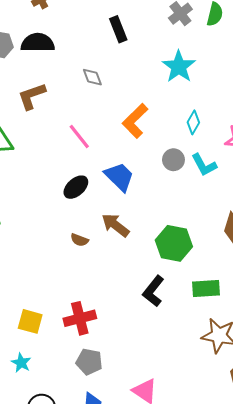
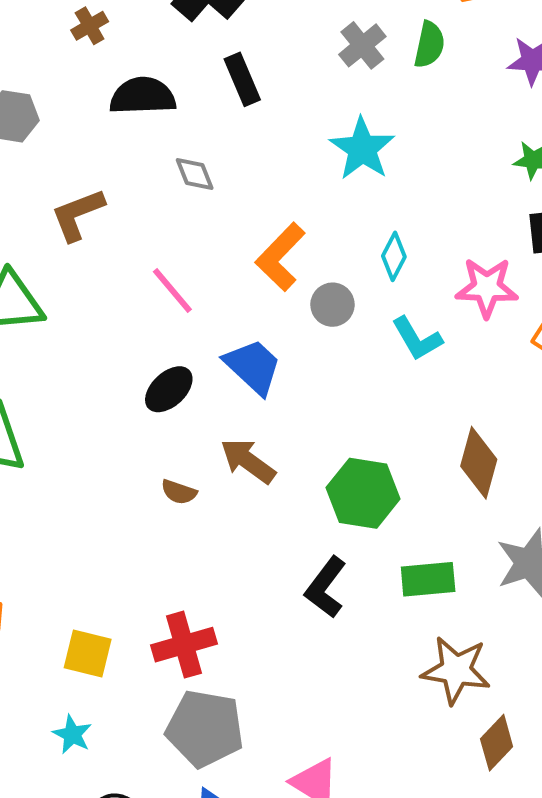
black semicircle: (38, 43) -> (143, 96), moved
gray circle: (173, 160) -> (332, 305), moved
gray pentagon: (89, 362) -> (205, 729), size x1.5

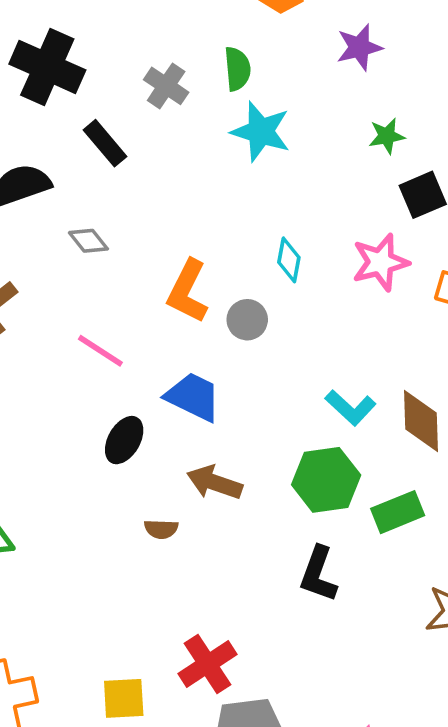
gray cross: (362, 45) -> (166, 86), moved
green semicircle: (429, 45) -> (237, 69), moved
cyan star: (362, 149) -> (261, 132), moved
cyan L-shape: (417, 339) -> (351, 408), moved
green rectangle: (428, 579) -> (398, 512), moved

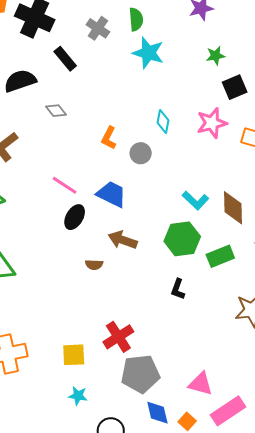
orange L-shape: (188, 291) -> (109, 138), size x0.7
pink line: (100, 351) -> (65, 185), moved
black L-shape: (318, 574) -> (178, 289), size x0.7

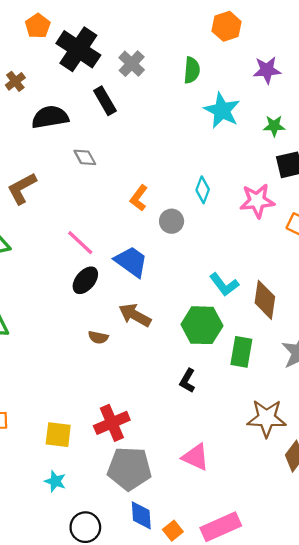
gray cross: (98, 28) -> (132, 64), moved
cyan star: (148, 53) -> (222, 110), moved
green rectangle: (220, 256) -> (241, 352), turned -68
pink triangle: (201, 384) -> (196, 457), moved

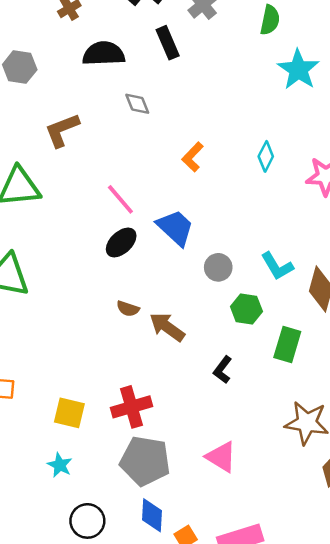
gray circle: (172, 221) -> (218, 267), moved
brown arrow: (135, 315) -> (167, 327), moved
green hexagon: (202, 325) -> (246, 309), size x0.7

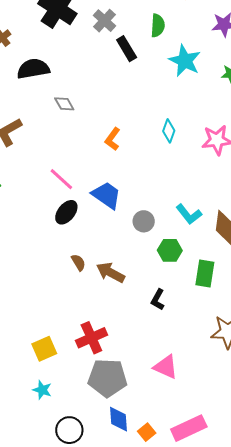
black rectangle: (168, 43) -> (127, 49), moved
brown semicircle: (128, 309) -> (78, 262), turned -132
yellow square: (69, 413) -> (44, 349), turned -30

